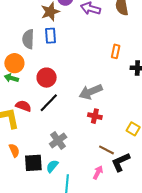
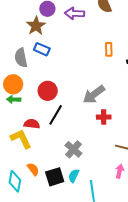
blue rectangle: (51, 36) -> (42, 49), turned -49

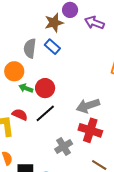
green arrow: (14, 99) -> (26, 88), moved
red cross: (104, 117) -> (90, 130), size x1.6
gray cross: (73, 149) -> (64, 146), moved

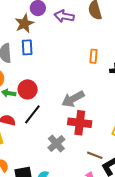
blue rectangle: (52, 47) -> (27, 47), turned 56

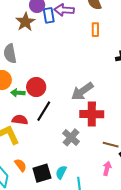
blue rectangle: (27, 47) -> (49, 15), moved
orange rectangle: (93, 56) -> (95, 30), moved

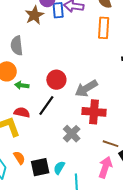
orange rectangle: (95, 30) -> (104, 28), size x1.5
red circle: (36, 87) -> (56, 80), moved
pink arrow: (107, 168) -> (105, 167), size x1.5

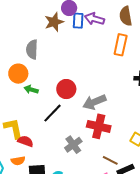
red semicircle: (22, 112) -> (25, 141), moved
orange semicircle: (19, 158) -> (18, 161), turned 104

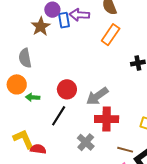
orange rectangle: (121, 45) -> (111, 35), turned 35

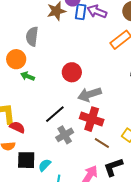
red circle: (67, 89) -> (72, 72), moved
black line: (59, 116) -> (55, 114), moved
brown line: (125, 150) -> (102, 143), moved

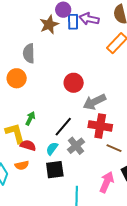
green arrow: (28, 76) -> (30, 118), moved, turned 104
black square: (26, 160) -> (55, 170), moved
cyan semicircle: (45, 165) -> (52, 149), moved

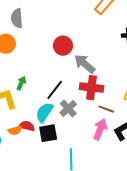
gray arrow: (94, 102) -> (85, 64), turned 70
red semicircle: (28, 145) -> (27, 126), moved
cyan semicircle: (52, 149) -> (44, 112), size x1.5
pink arrow: (107, 182) -> (100, 129), moved

